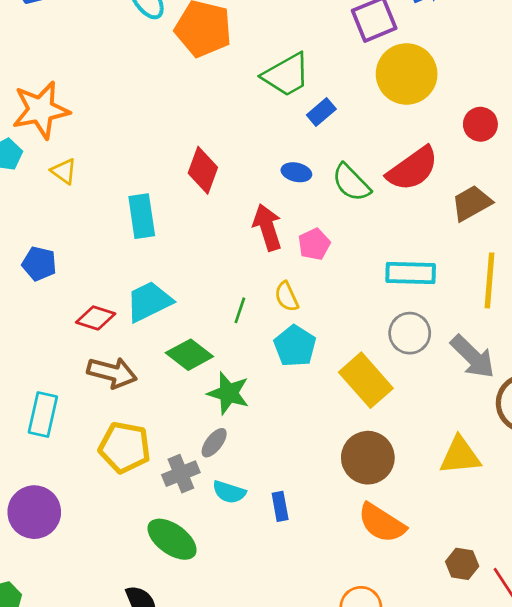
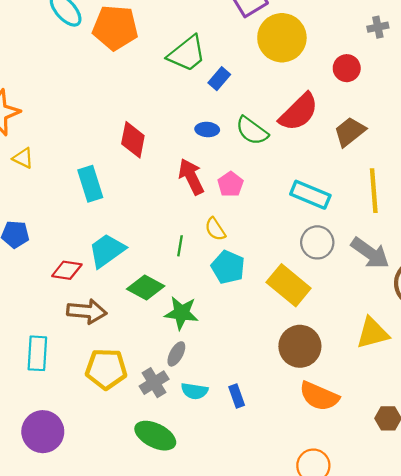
cyan rectangle: (411, 273) -> (310, 195), turned 30

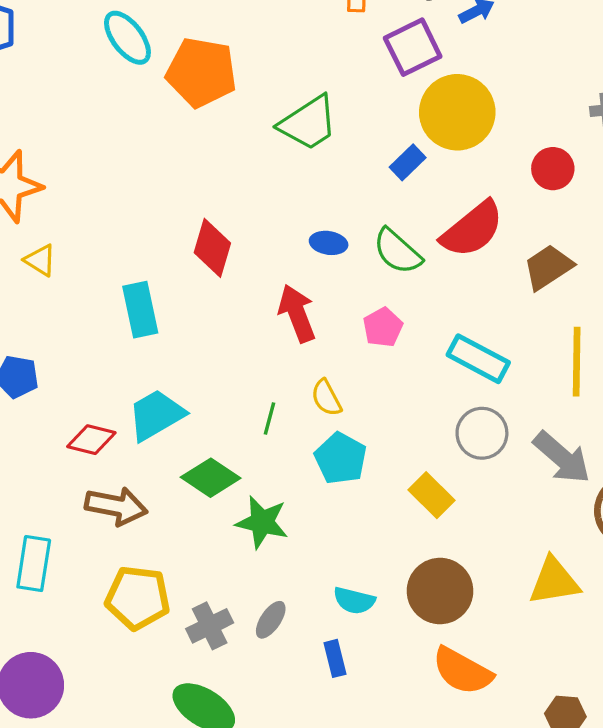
blue rectangle: (219, 79) -> (408, 162), moved
pink pentagon: (230, 184) -> (383, 327), moved
yellow rectangle: (289, 285) -> (431, 495), size x0.7
gray ellipse: (176, 354) -> (271, 620), moved
cyan semicircle: (195, 391) -> (354, 600), moved

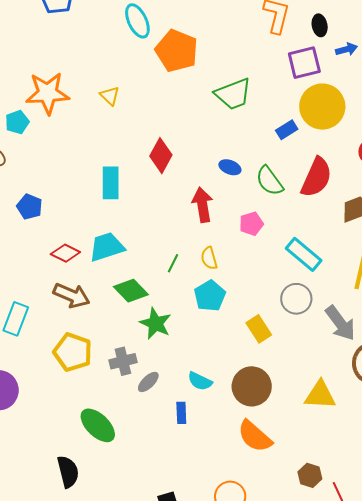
red semicircle: (472, 229) -> (316, 177), turned -39
yellow triangle: (40, 260) -> (110, 96), moved
gray cross: (210, 626) -> (123, 361), moved

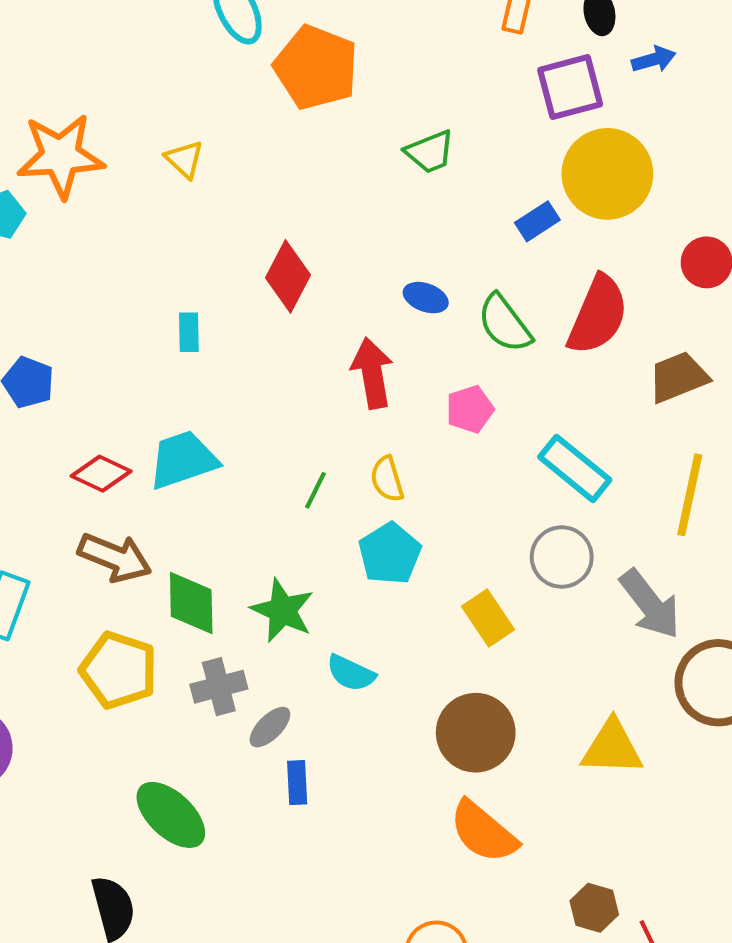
green trapezoid: (233, 94) -> (430, 152), size x0.7
cyan rectangle: (111, 183) -> (189, 332), size x0.6
green diamond: (131, 291) -> (191, 603), moved, turned 44
cyan semicircle: (200, 381) -> (351, 673), moved
blue rectangle: (181, 413) -> (297, 783), moved

